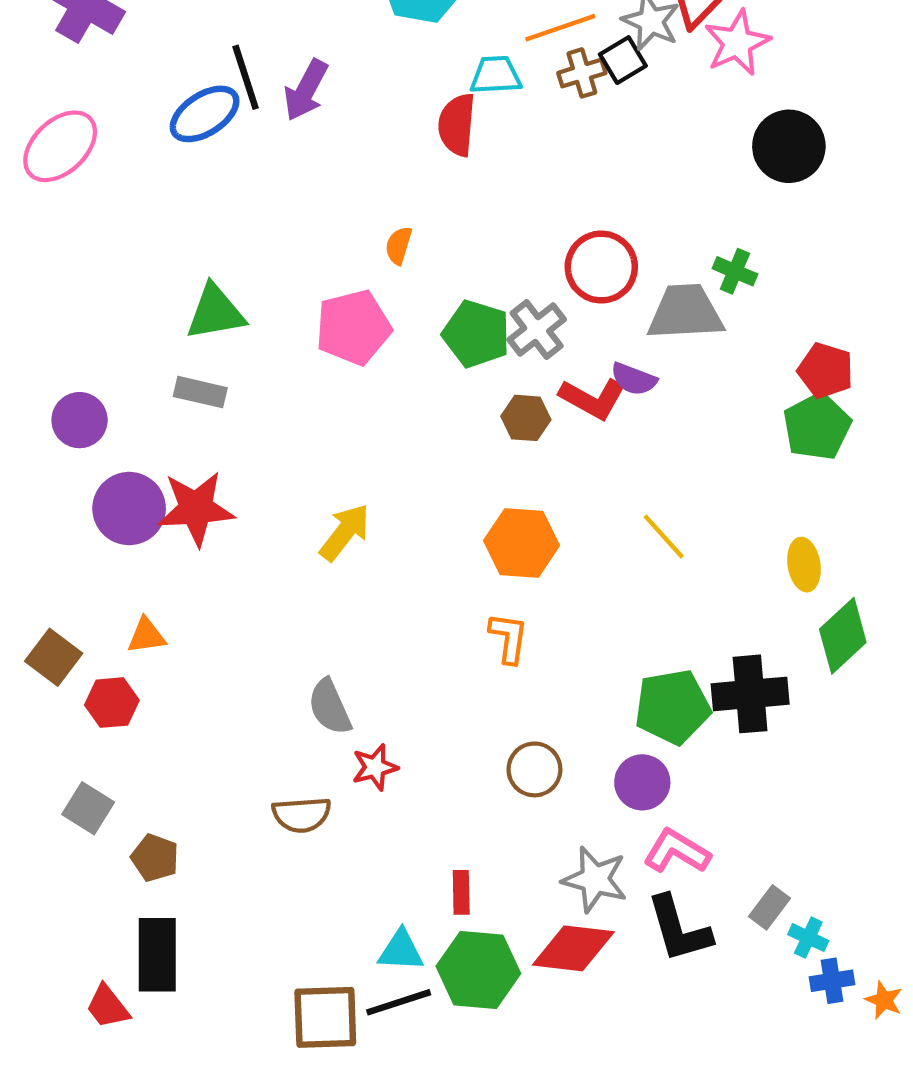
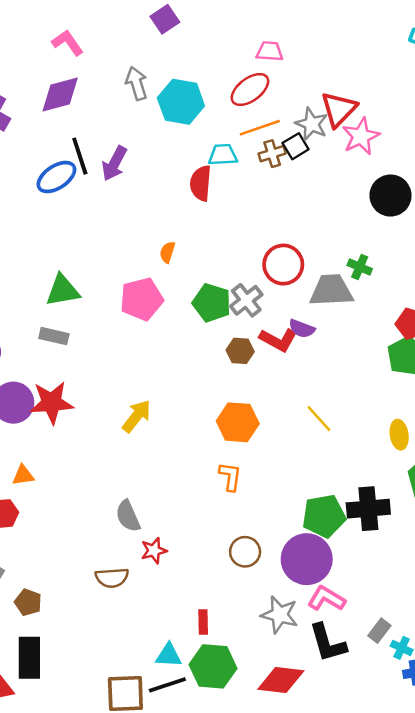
purple circle: (642, 782) -> (307, 559), size x1.6
red diamond: (573, 948) -> (281, 680), moved

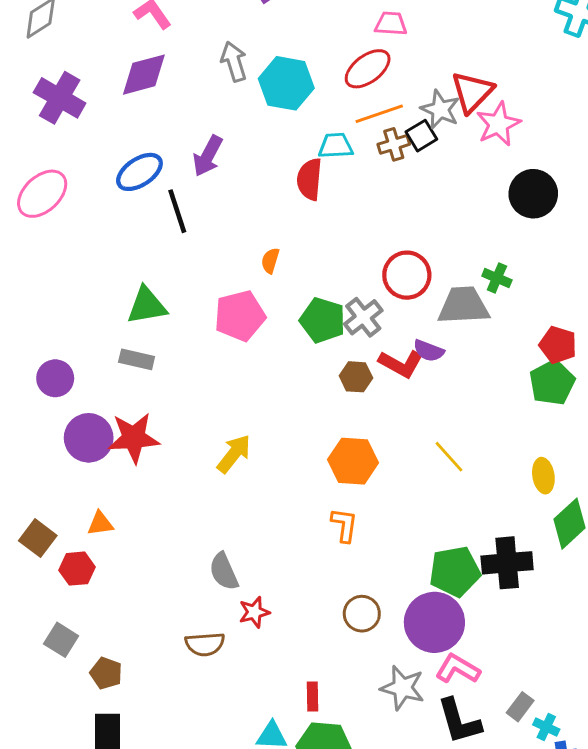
black line: (80, 156) -> (177, 211), moved

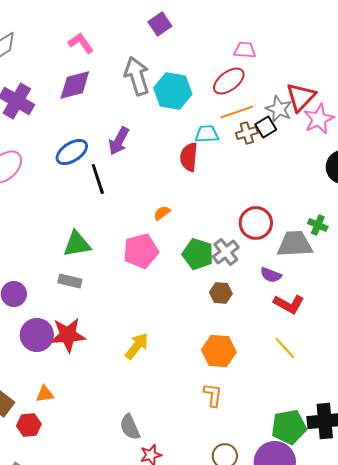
gray arrow: (234, 62) -> (137, 76), size x1.4
orange semicircle: (270, 261) -> (162, 213), turned 36
red L-shape: (401, 364) -> (289, 304), moved

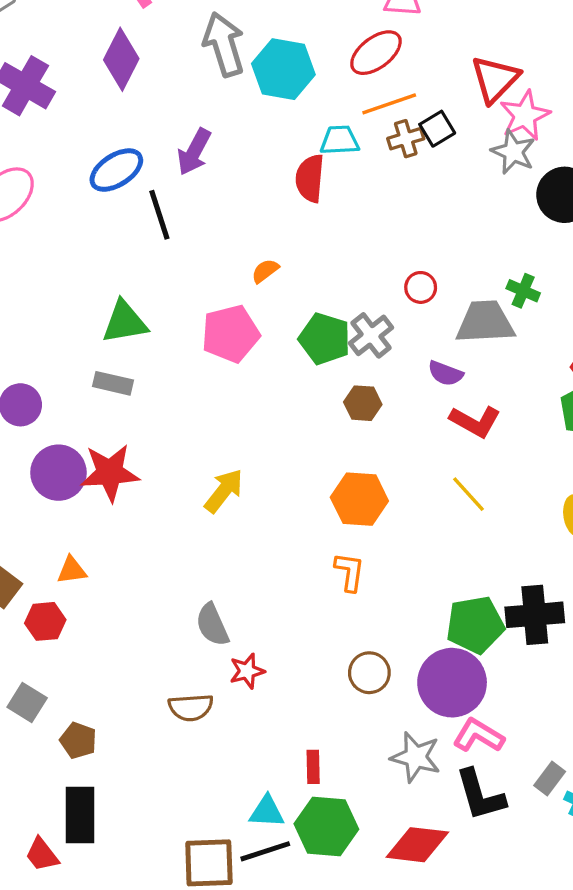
purple diamond: (75, 85) -> (121, 59), turned -48
gray star: (279, 109) -> (513, 152), moved
red circle: (256, 223) -> (421, 287), size x0.6

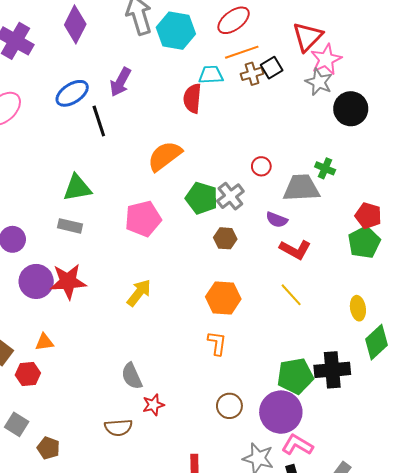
orange semicircle: (265, 271) -> (165, 156), size x2.0
pink pentagon: (230, 334) -> (143, 219), moved

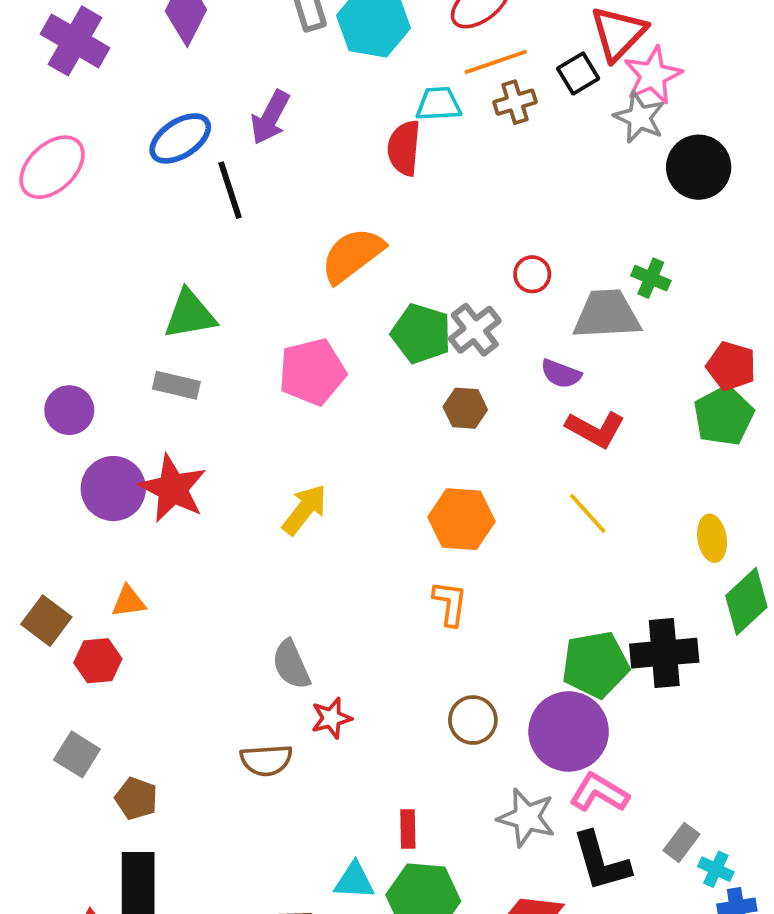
black square: (272, 68) -> (578, 73), moved
red star: (68, 281) -> (173, 489), turned 30

